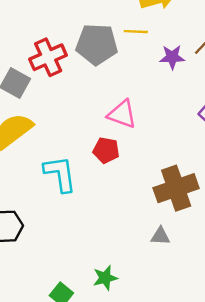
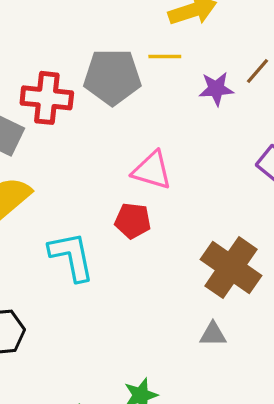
red cross: (48, 57) -> (47, 98), turned 33
brown cross: (176, 188) -> (231, 268), turned -33

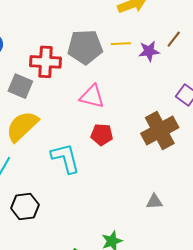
yellow line: (165, 57) -> (121, 44), moved
pink triangle: (152, 170) -> (92, 96), moved
brown cross: (231, 268) -> (160, 131), moved, turned 30

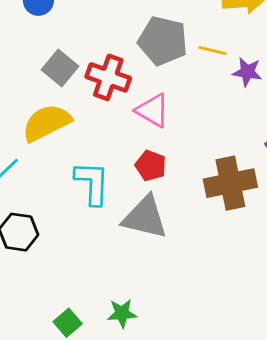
red cross: (46, 62) -> (108, 77), moved
gray triangle: (154, 202) -> (145, 217), moved, size x2.0

